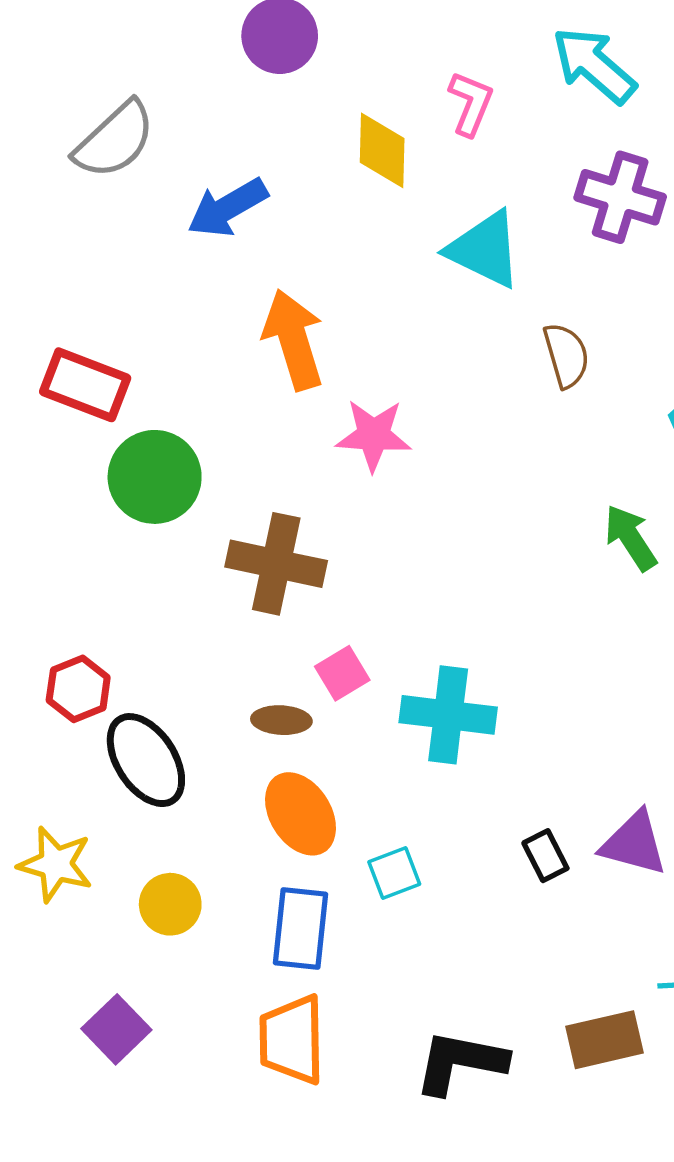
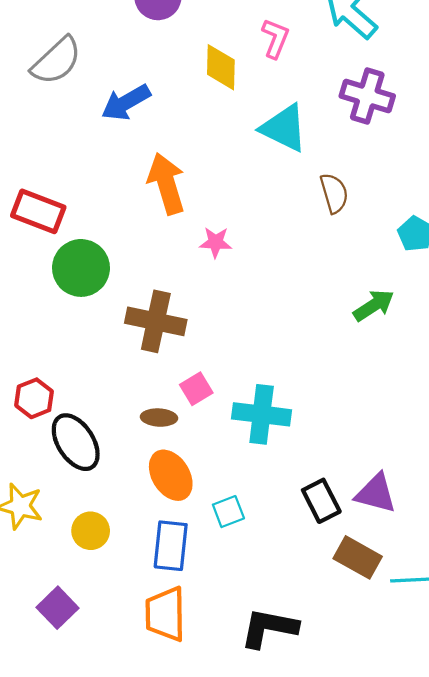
pink star: (373, 435) -> (216, 242), size x0.7
green arrow: (631, 538) -> (374, 305), turned 90
black rectangle: (545, 856) -> (321, 501), size x1.4
brown rectangle: (604, 1040) -> (358, 557), moved, turned 42

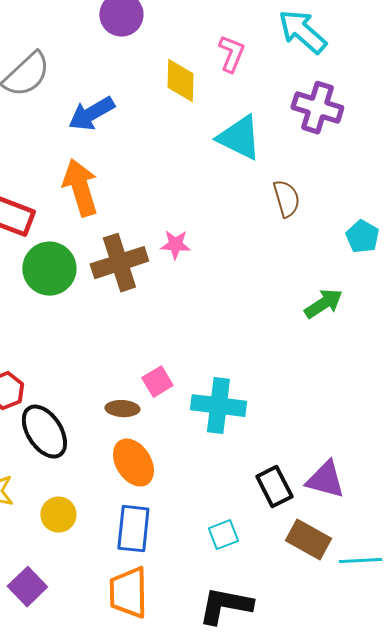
orange arrow: (166, 184) -> (80, 188), moved
brown cross: (156, 321) -> (119, 263), moved, turned -30
cyan square: (228, 512) -> (223, 535), moved

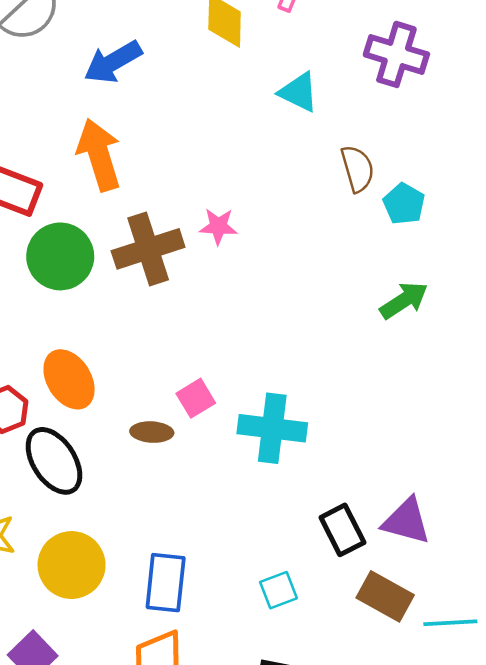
cyan triangle: (239, 138) -> (299, 92), size x0.7
cyan pentagon: (362, 237) -> (404, 204), moved
orange ellipse: (133, 463) -> (69, 379), moved
yellow circle: (58, 515) -> (72, 565), size x1.5

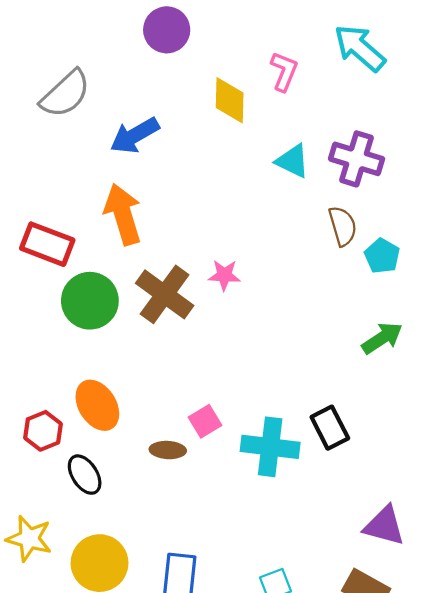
purple cross: (396, 54) -> (357, 159), moved
brown cross: (148, 249) -> (165, 294), turned -36
black ellipse: (54, 461) -> (85, 475), size x0.7
black rectangle: (342, 530) -> (330, 428), moved

